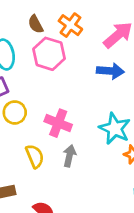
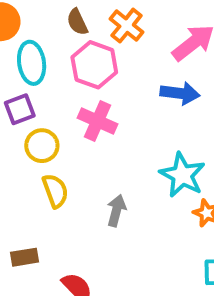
pink cross: (58, 123) -> (97, 121), moved
yellow semicircle: (35, 156) -> (55, 191), moved

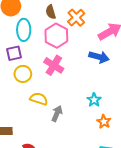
cyan star: (182, 175) -> (94, 100), size x0.6
yellow semicircle: (55, 191) -> (39, 99), moved, turned -60

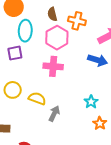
orange cross: (76, 18) -> (77, 21), turned -36
pink cross: (54, 65) -> (53, 66), turned -30
yellow circle: (23, 74) -> (13, 90), moved

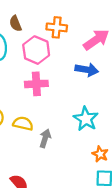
brown semicircle: (52, 14) -> (15, 23), moved
cyan star: (91, 102) -> (86, 119), size x1.5
orange star: (100, 123) -> (100, 154), moved

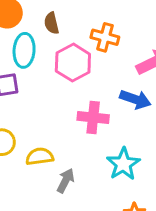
pink cross: (36, 84) -> (93, 117), moved
yellow semicircle: (23, 124) -> (40, 156), turned -30

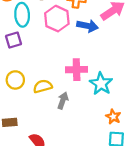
blue arrow: (135, 99) -> (88, 26), moved
pink cross: (93, 117) -> (77, 70), moved

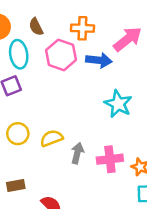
pink cross: (77, 70) -> (110, 159), moved
cyan star: (101, 84) -> (118, 104), moved

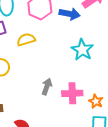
yellow semicircle: (51, 138) -> (26, 40), moved

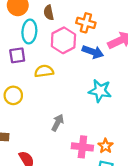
cyan star: (82, 50) -> (100, 91), turned -30
pink cross: (72, 93) -> (82, 147), moved

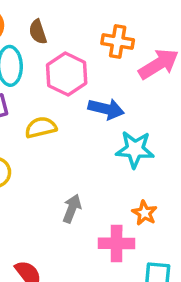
orange cross: (86, 23) -> (118, 42), moved
blue arrow: (93, 52) -> (106, 109), moved
orange star: (105, 146) -> (145, 213), moved

